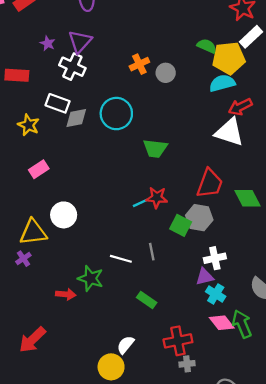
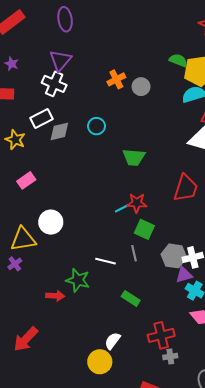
purple star: (48, 43) -> (12, 64), moved
white rectangle: (58, 103) -> (42, 118), turned -45
cyan circle: (116, 114) -> (97, 126), size x0.6
gray hexagon: (199, 218) -> (174, 256), moved
green square: (181, 225) -> (144, 229), moved

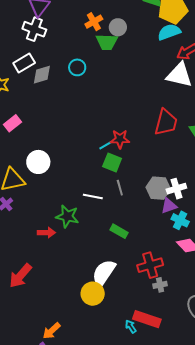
green trapezoid: (134, 157) -> (107, 42), moved
green square: (144, 229) -> (112, 162), moved
white semicircle: (113, 341) -> (104, 273), size x1.6

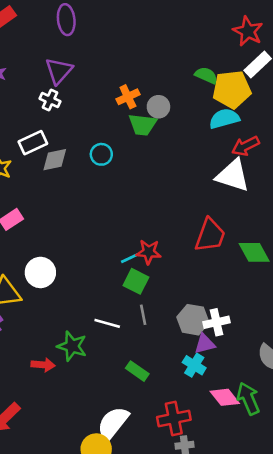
white cross: (34, 29) -> (50, 100), size x0.7
cyan cross: (180, 220) -> (194, 365), moved

